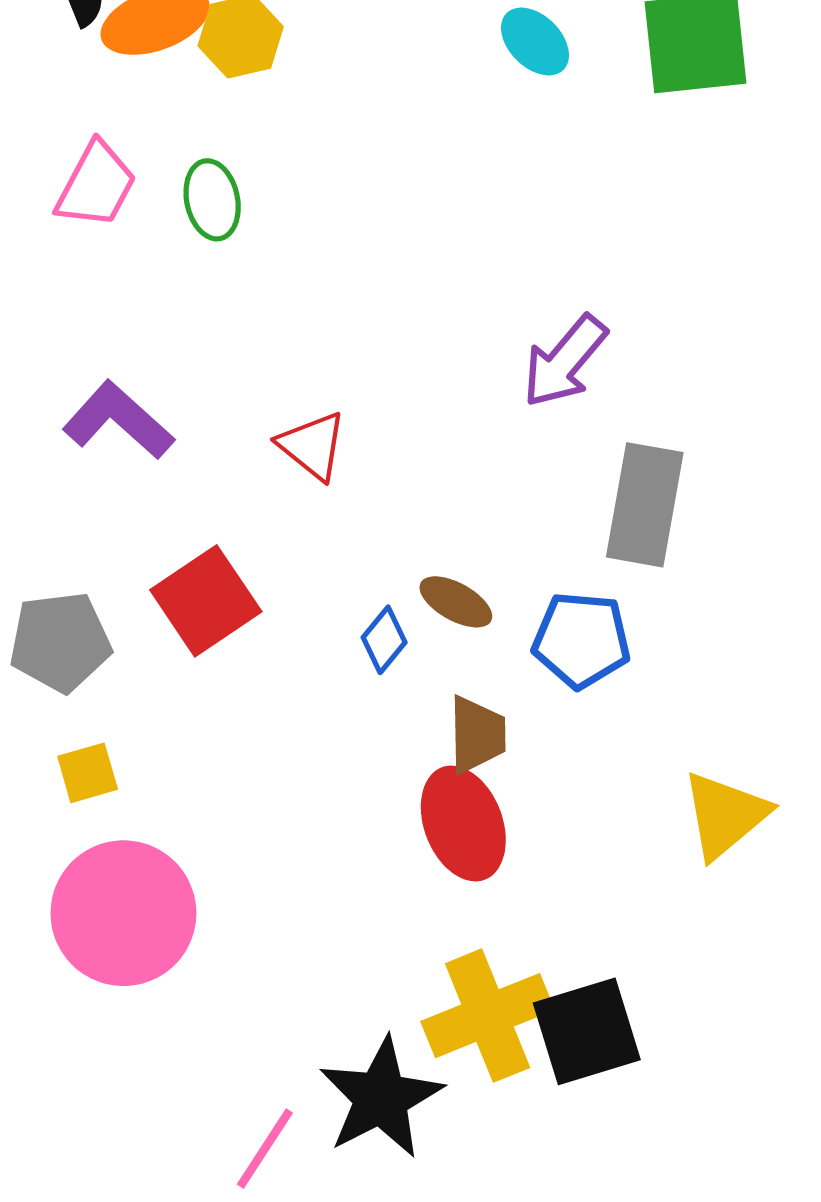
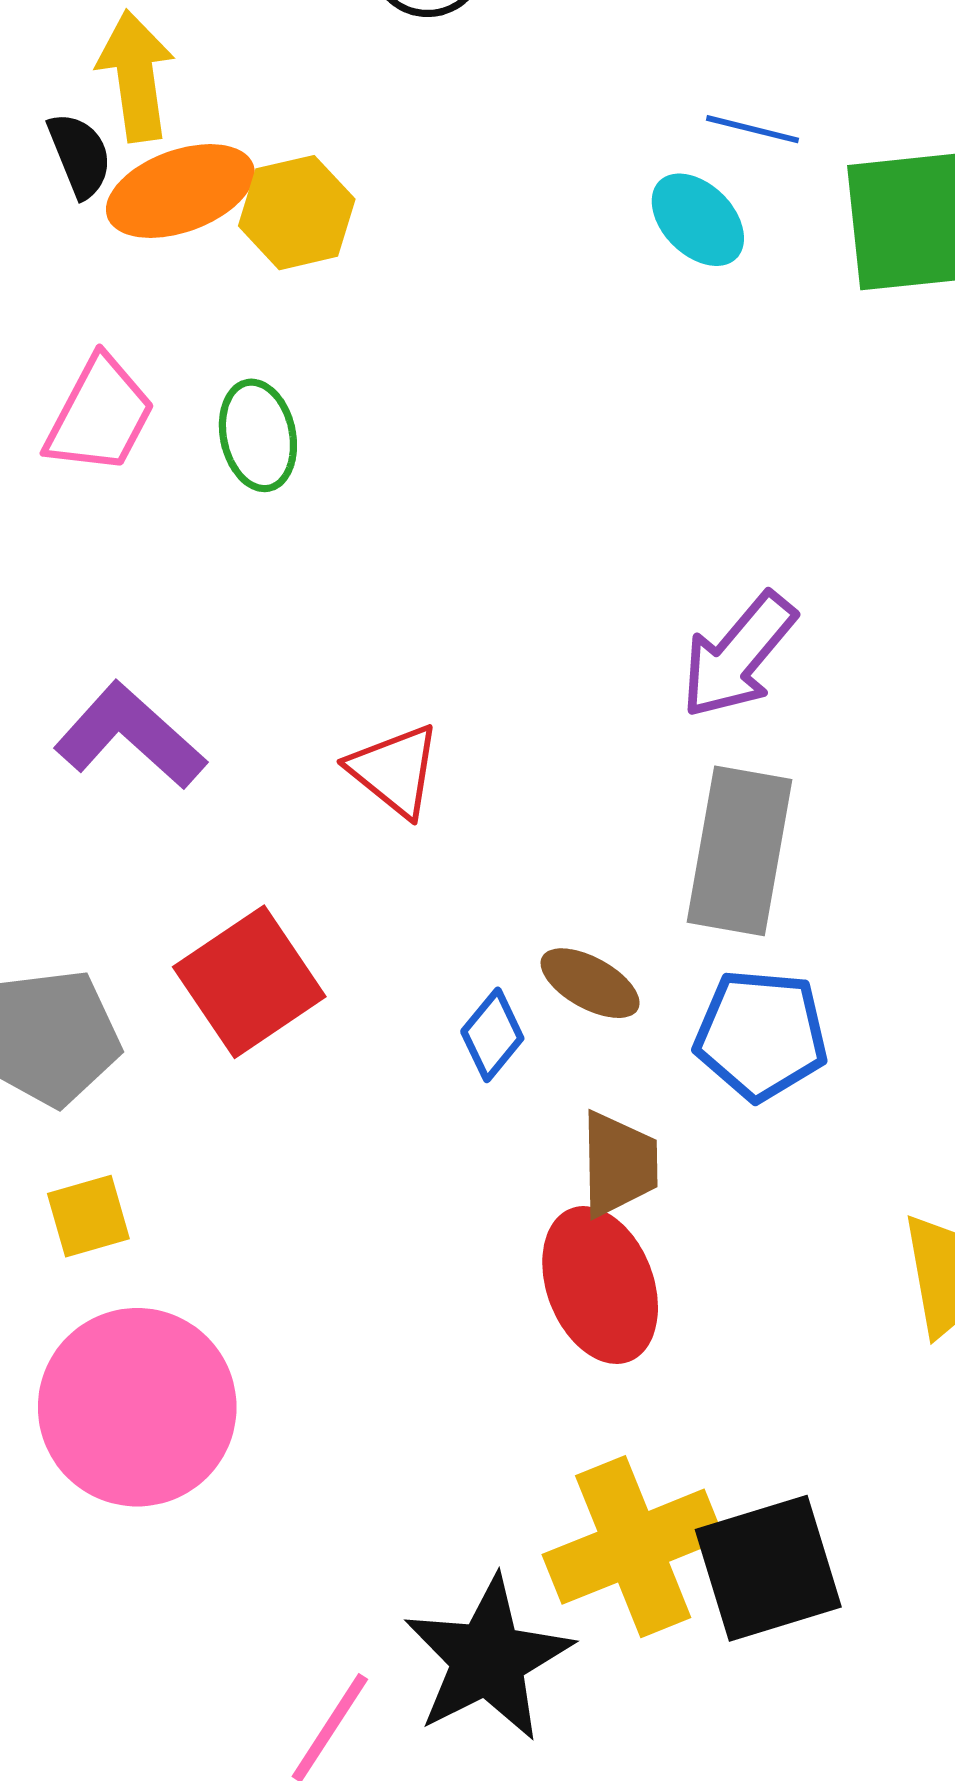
gray rectangle: (645, 505) -> (740, 851), moved

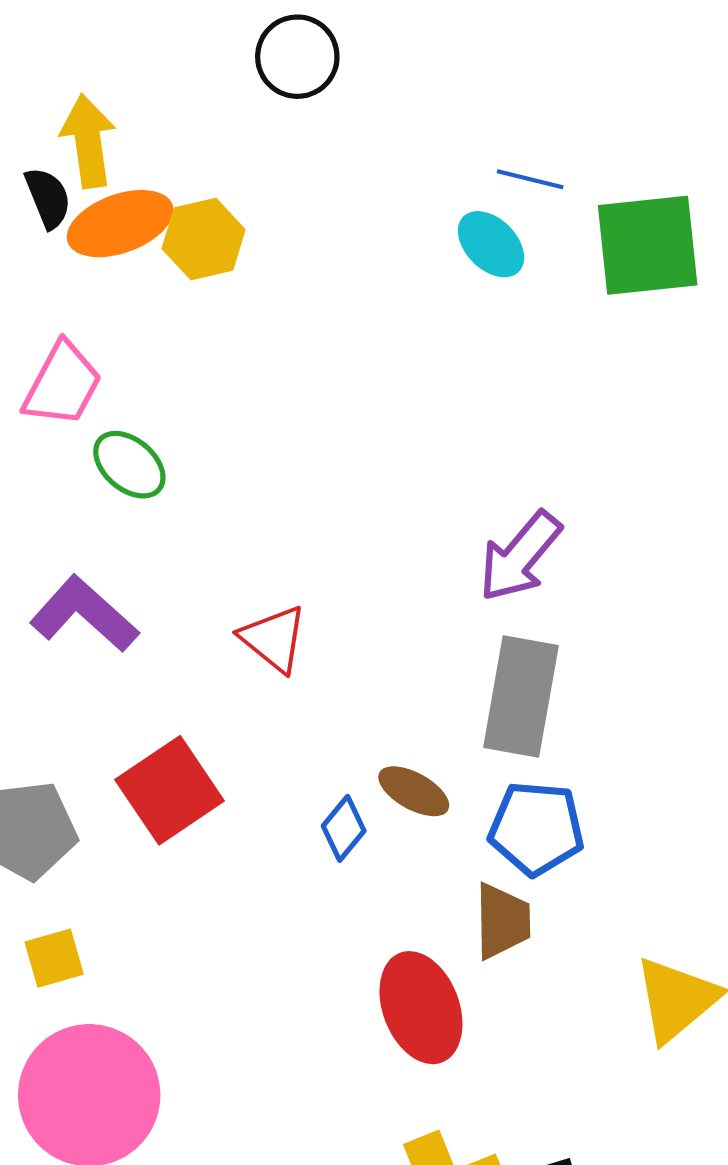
green ellipse: (258, 435) -> (129, 465), moved, turned -38
brown trapezoid: (619, 1164) -> (502, 921), moved

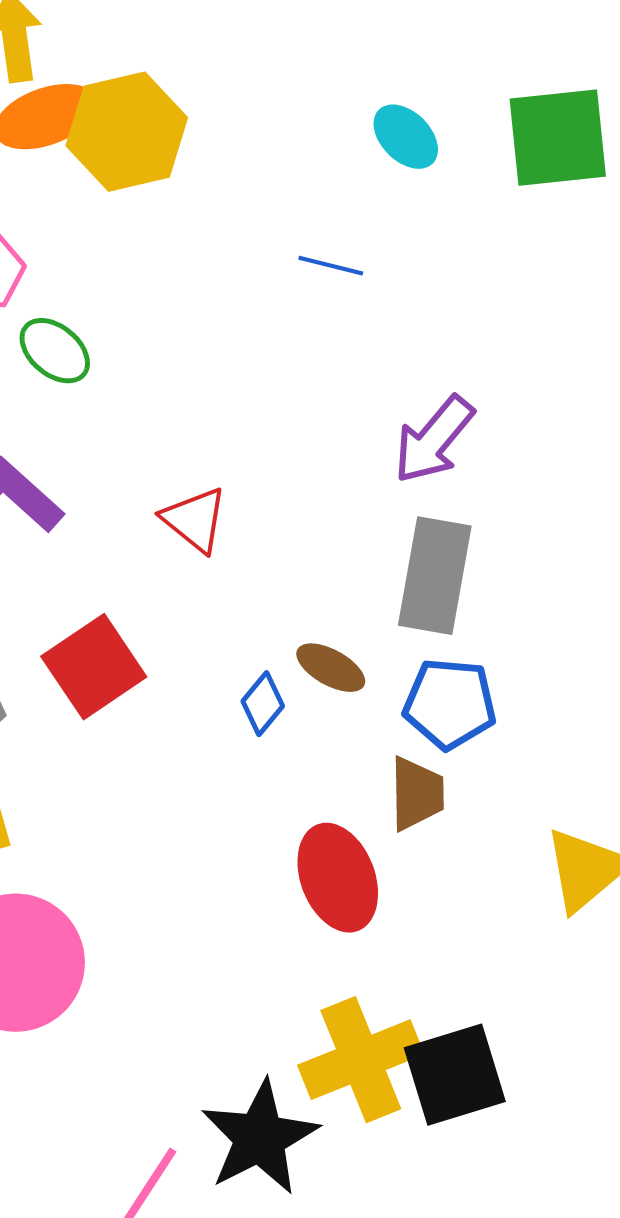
blue line: (530, 179) -> (331, 266), moved
yellow hexagon: (204, 239) -> (127, 132), size x1.5

